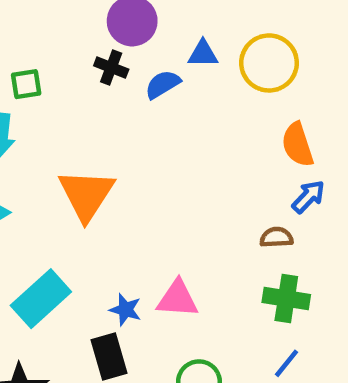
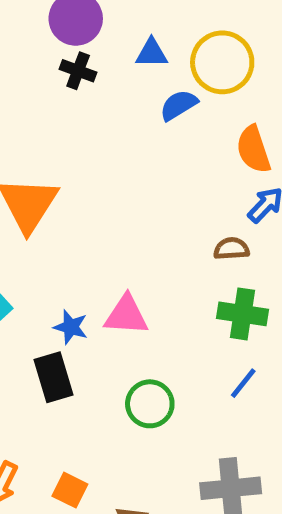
black cross: (111, 67) -> (78, 71), moved
blue semicircle: (163, 84) -> (179, 105), moved

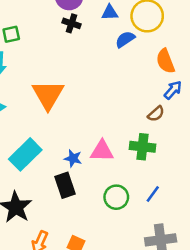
brown semicircle: (231, 249) -> (156, 114), turned 144
green cross: (242, 314) -> (142, 147), moved
blue line: (243, 383) -> (153, 194), moved

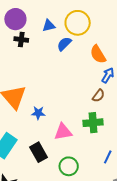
blue star: (73, 158) -> (38, 113), moved
black rectangle: (65, 185) -> (39, 152), moved
green circle: (116, 197) -> (69, 166), moved

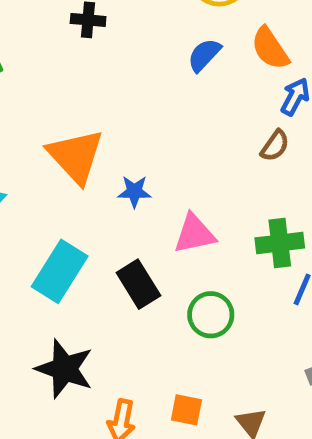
blue semicircle: (64, 44) -> (204, 55), moved
green cross: (93, 123) -> (280, 243), moved

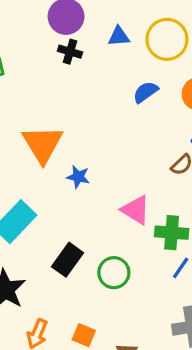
pink triangle: (194, 234) -> (136, 210), moved, turned 32
black rectangle: (138, 284) -> (68, 260), moved, turned 56

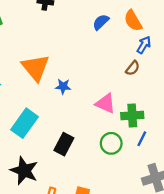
green circle: (114, 273) -> (111, 143), moved

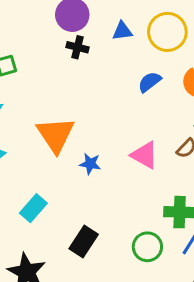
pink triangle: (105, 104) -> (144, 155), moved
cyan rectangle: (25, 123) -> (33, 208), size x0.7

